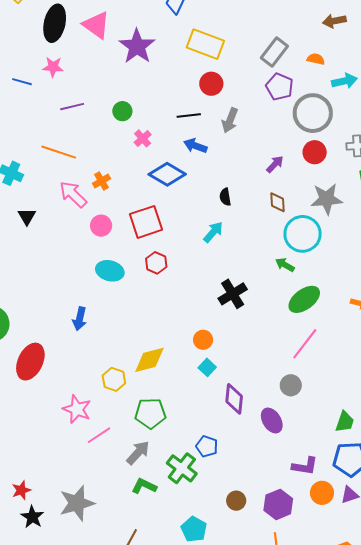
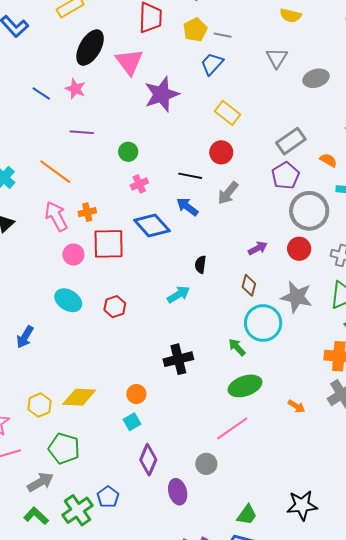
yellow rectangle: (205, 44) -> (228, 113), size x0.7
red square: (146, 222) -> (109, 244), moved

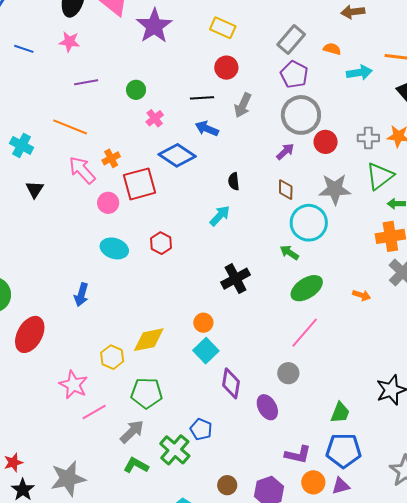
blue line: (41, 93) -> (24, 49), moved
gray circle: (309, 211) -> (301, 115), moved
cyan square: (132, 422) -> (206, 351), size x1.4

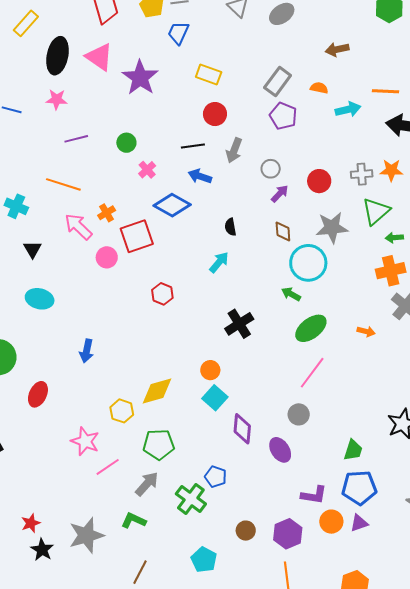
gray circle: (301, 115) -> (271, 169), moved, size x0.5
cyan ellipse: (114, 248) -> (40, 299), moved
red ellipse: (30, 334) -> (38, 394), size x0.7
green L-shape: (136, 465) -> (134, 520), moved

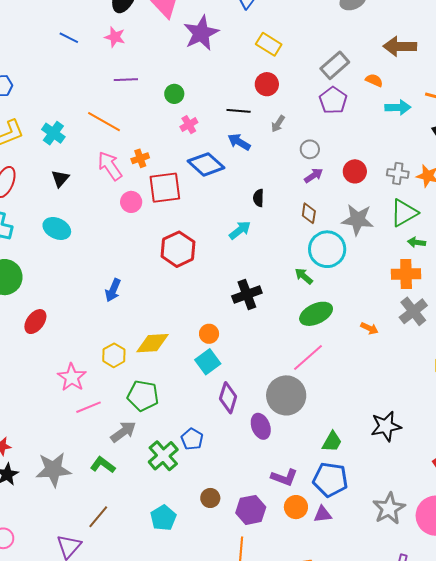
brown arrow: (337, 49) -> (400, 46), size x1.4
gray arrow: (234, 150) -> (278, 124), size x0.7
red hexagon: (162, 294) -> (178, 249), size x1.6
blue arrow: (87, 351) -> (113, 290), moved
gray circle: (299, 414) -> (286, 395), size x1.8

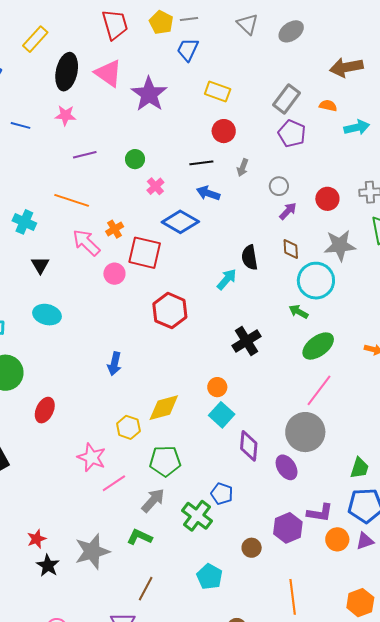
red square: (165, 188) -> (145, 253), turned 32
black semicircle: (258, 198) -> (250, 258), moved, size x1.4
purple hexagon: (251, 510) -> (288, 528), moved

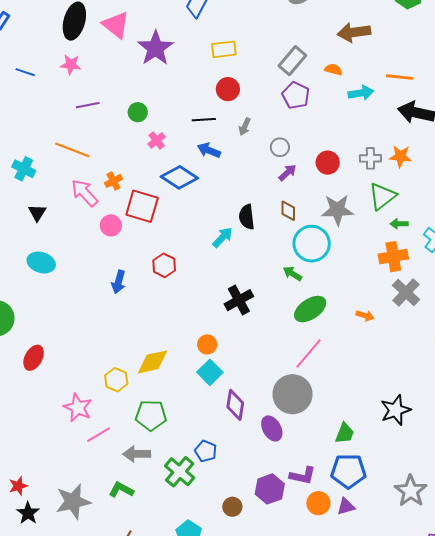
yellow rectangle: (218, 92) -> (224, 49), turned -30
red hexagon: (170, 311) -> (164, 265), size x0.7
blue arrow: (114, 364) -> (118, 282), moved
gray arrow: (153, 500) -> (137, 454), turned -136

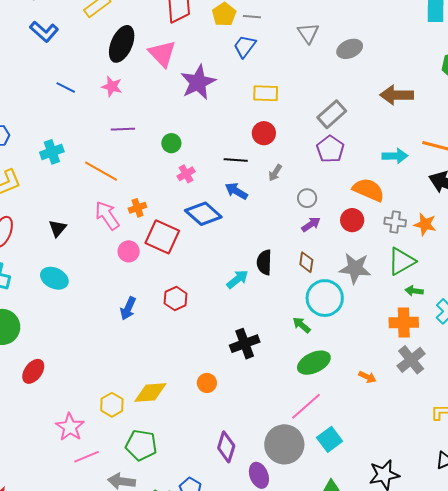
orange semicircle: (333, 70) -> (368, 190), moved, size x1.8
cyan cross: (24, 169) -> (52, 152), moved, turned 35
cyan square: (210, 372) -> (330, 439), moved

